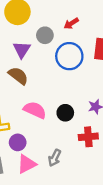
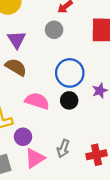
gray circle: (45, 35) -> (54, 30), moved
blue circle: (69, 56) -> (70, 73), moved
red cross: (88, 137) -> (96, 155), moved

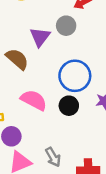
purple triangle: (17, 40) -> (40, 37), moved
gray arrow: (63, 149) -> (53, 157), turned -60

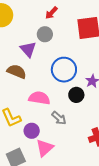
black circle: (69, 106) -> (76, 95), moved
gray arrow: (53, 157) -> (59, 118), moved

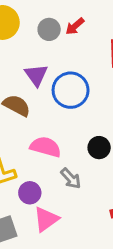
gray circle: (45, 34) -> (49, 29), moved
blue circle: (64, 70) -> (71, 90), moved

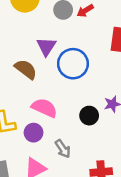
gray arrow: (71, 178) -> (63, 149), moved
purple circle: (30, 193) -> (34, 133), moved

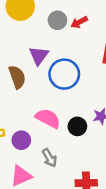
brown semicircle: (26, 69) -> (17, 77), turned 30
pink semicircle: (44, 108) -> (48, 118), moved

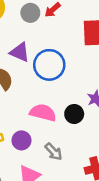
purple triangle: (39, 56) -> (20, 52), turned -30

